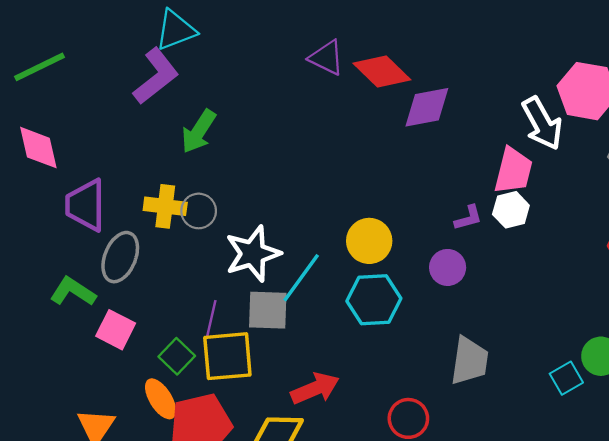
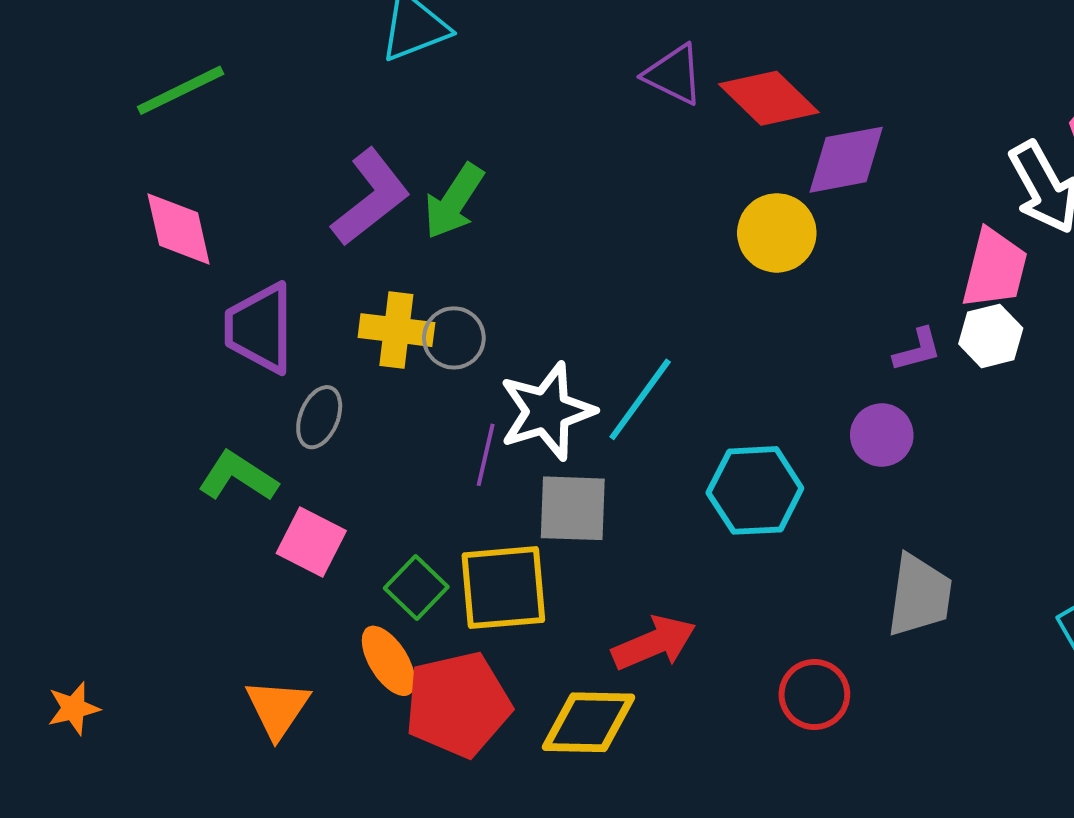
purple L-shape: (156, 76) -> (371, 197), moved
yellow circle: (369, 241) -> (777, 233), moved
gray ellipse: (120, 257) -> (319, 417), size x0.7
cyan line: (301, 278) -> (640, 399), moved
purple line: (211, 318) -> (486, 455), moved

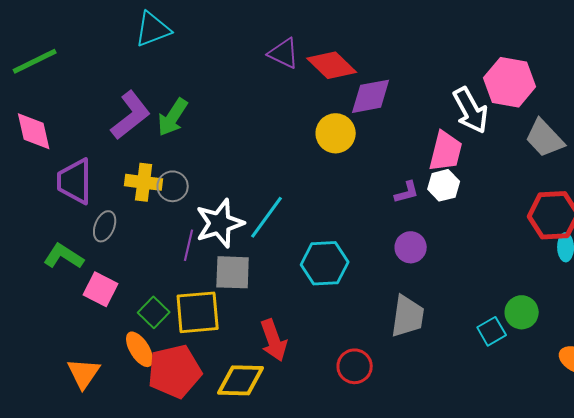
purple circle: (882, 435) -> (411, 247), moved
red arrow: (654, 643) -> (274, 340), turned 93

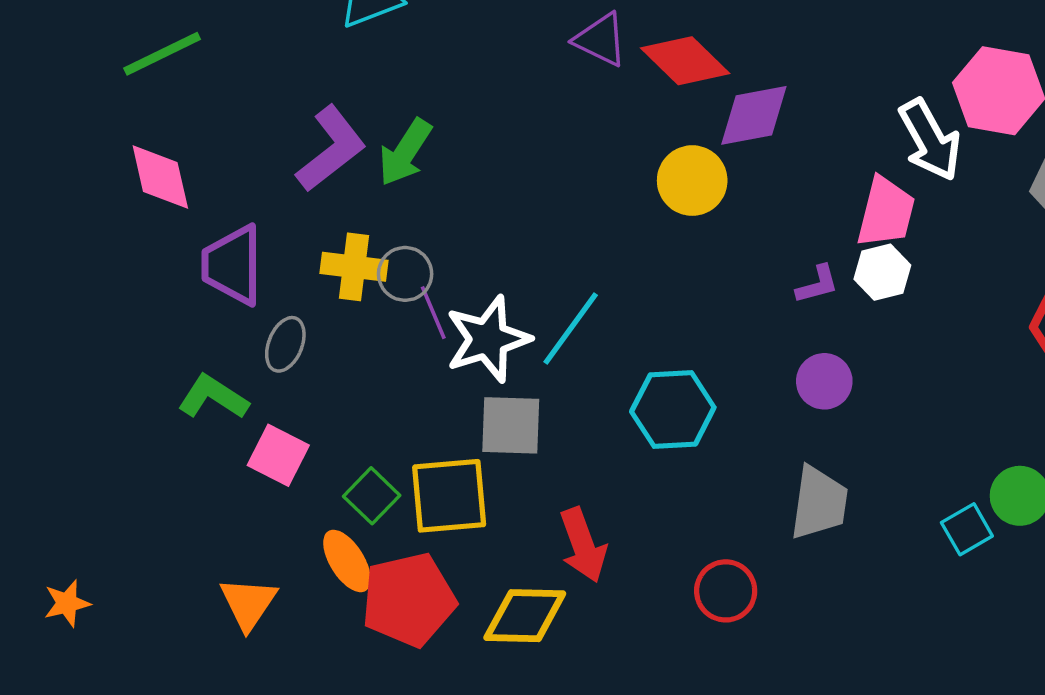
purple line: (189, 245) -> (433, 313), moved, turned -36

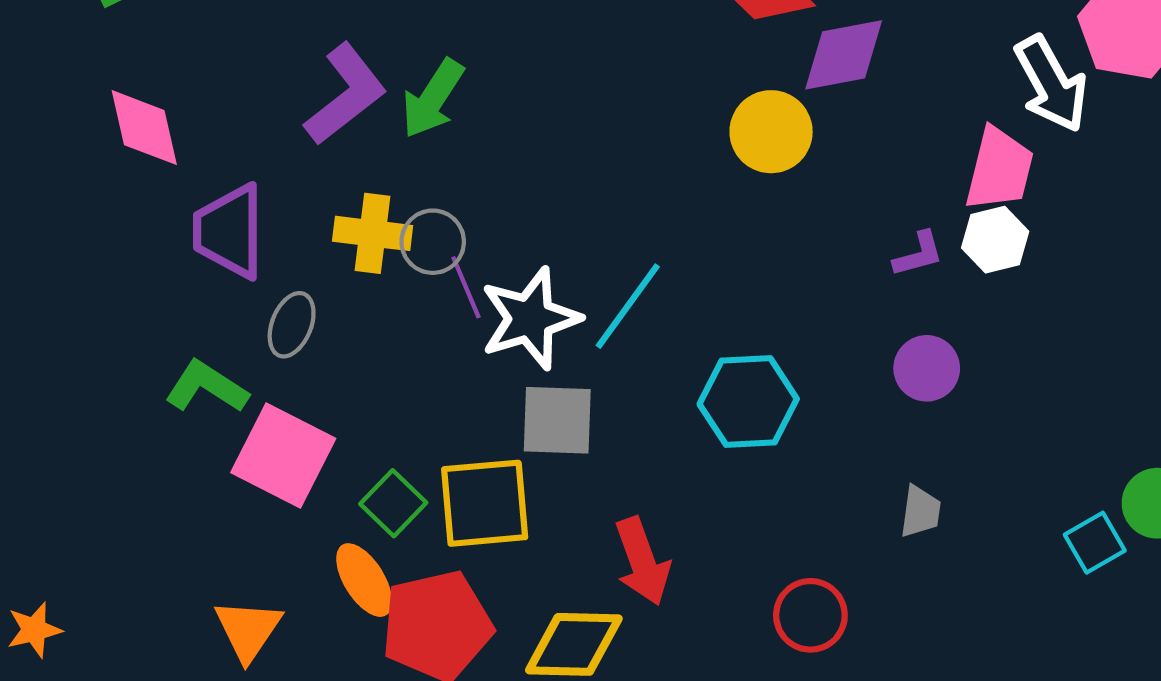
pink square: (278, 455) -> (283, 455), size x1.4
gray trapezoid: (819, 503) -> (920, 512), size x0.6

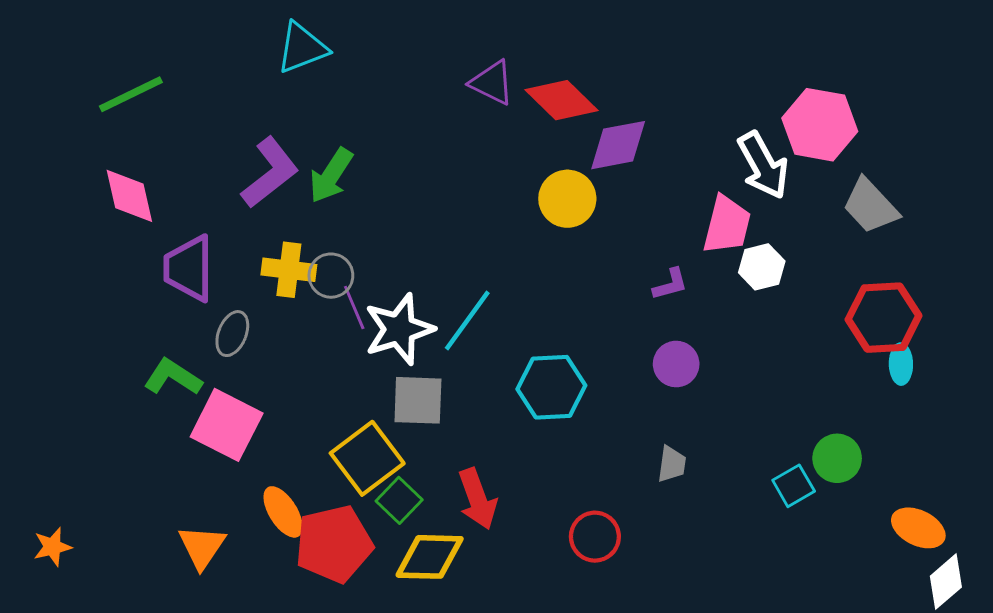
white hexagon: (995, 240) -> (762, 267), moved
green square: (393, 503) -> (399, 500), moved
yellow square: (485, 503) -> (367, 458), turned -32

